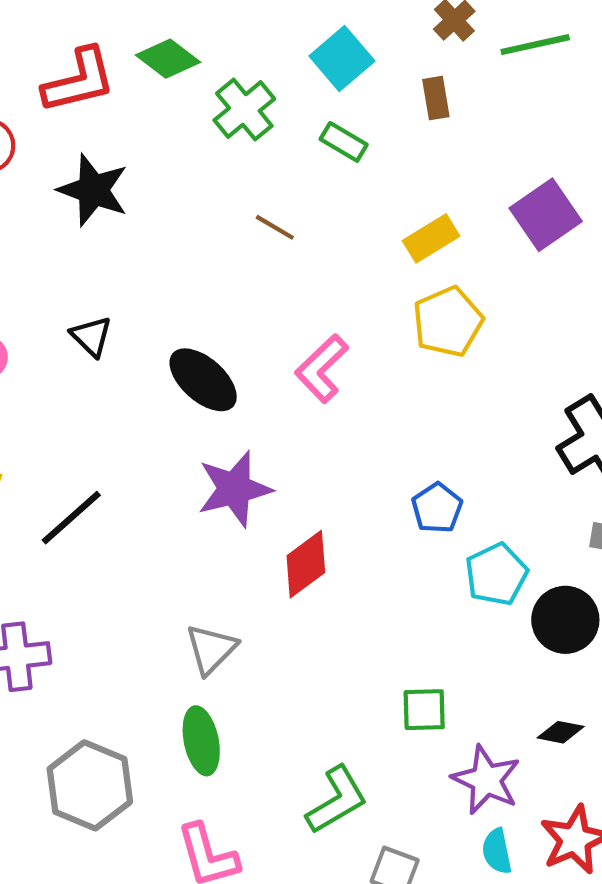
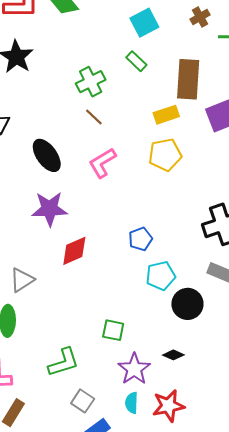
brown rectangle: (436, 98) -> (188, 79), moved, size x2.0
green cross: (244, 110) -> (91, 82), moved
brown line: (275, 227) -> (94, 117), moved

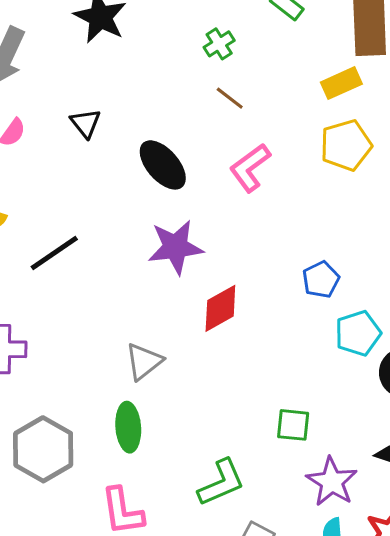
green cross: (91, 82) -> (219, 44), size x0.7

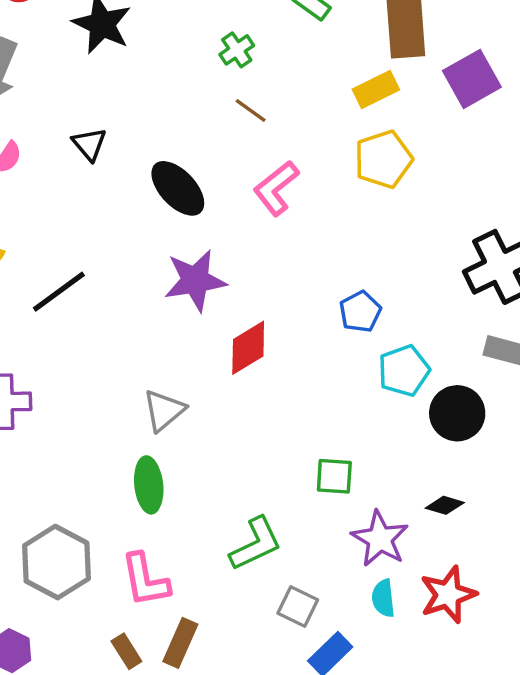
gray hexagon: (43, 449) -> (56, 562), moved

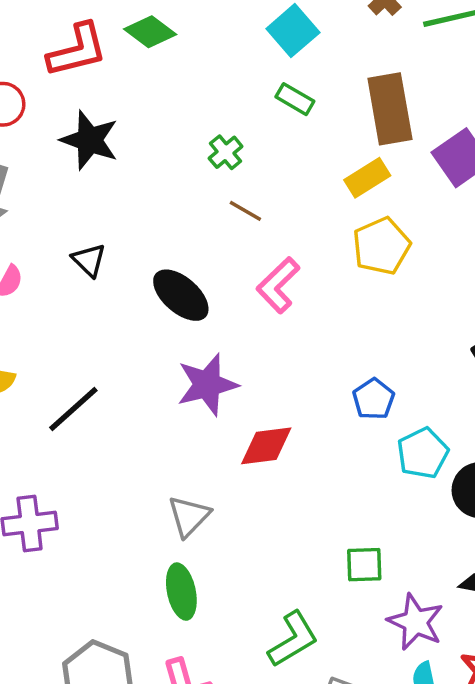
red diamond: (248, 348) -> (266, 446), turned 30

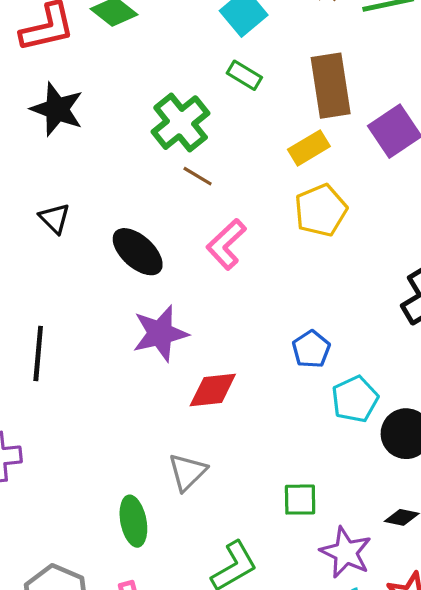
green cross: (226, 152) -> (181, 123), size x1.8
black line: (73, 409) -> (38, 353), turned -44
gray triangle: (189, 516) -> (187, 472), moved

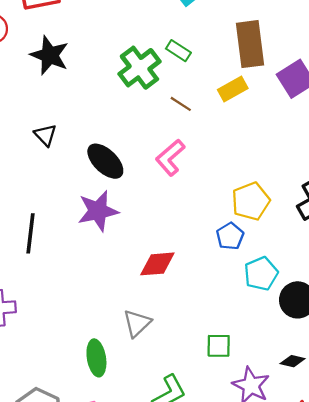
green rectangle: (244, 75) -> (178, 51), moved
brown line: (198, 176) -> (181, 104), moved
yellow pentagon: (321, 210) -> (251, 201), moved
purple star: (160, 333) -> (98, 211), moved

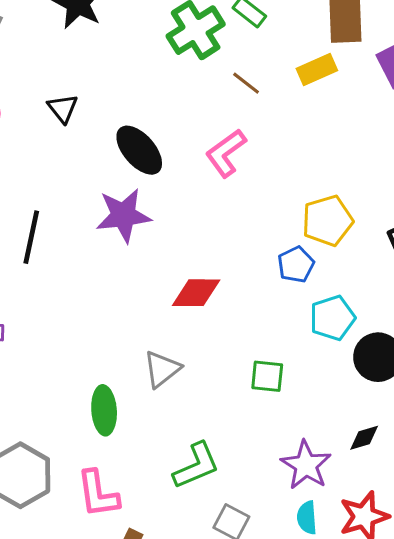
green square: (219, 346) -> (267, 376), moved
black diamond: (293, 361) -> (364, 438), turned -35

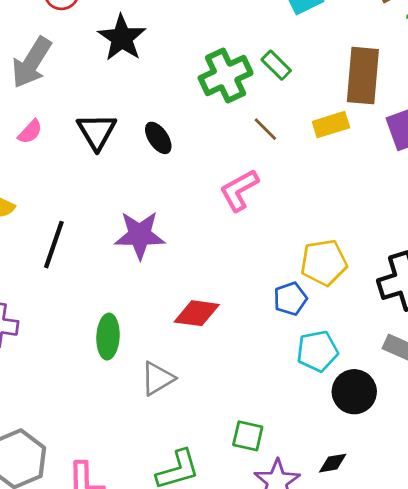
black triangle: (63, 108) -> (97, 132), size x1.4
black ellipse: (139, 150) -> (158, 138), moved, size x0.7
green square: (267, 376) -> (248, 436), moved
green ellipse: (104, 410) -> (108, 337), moved

